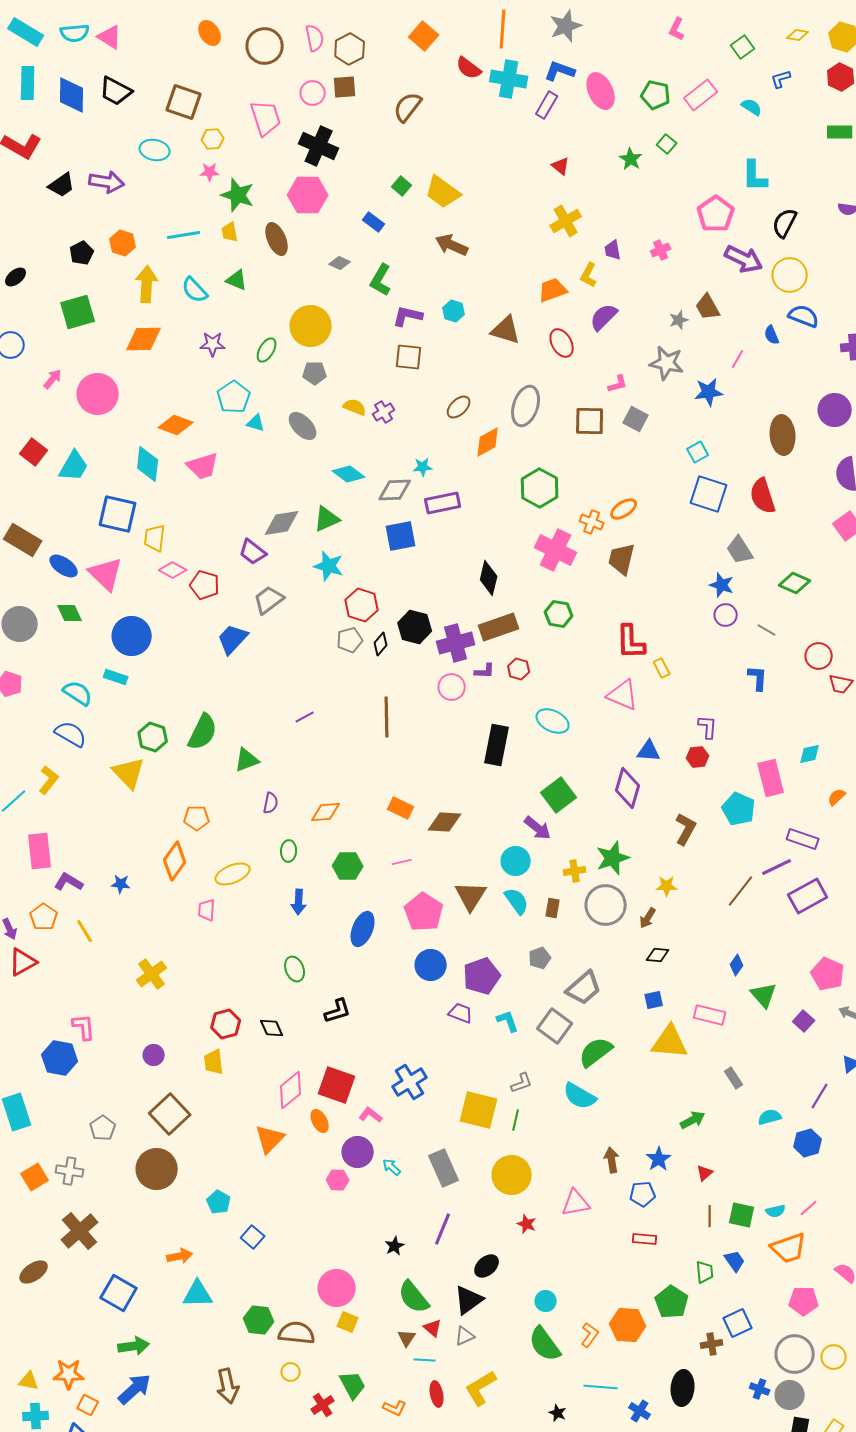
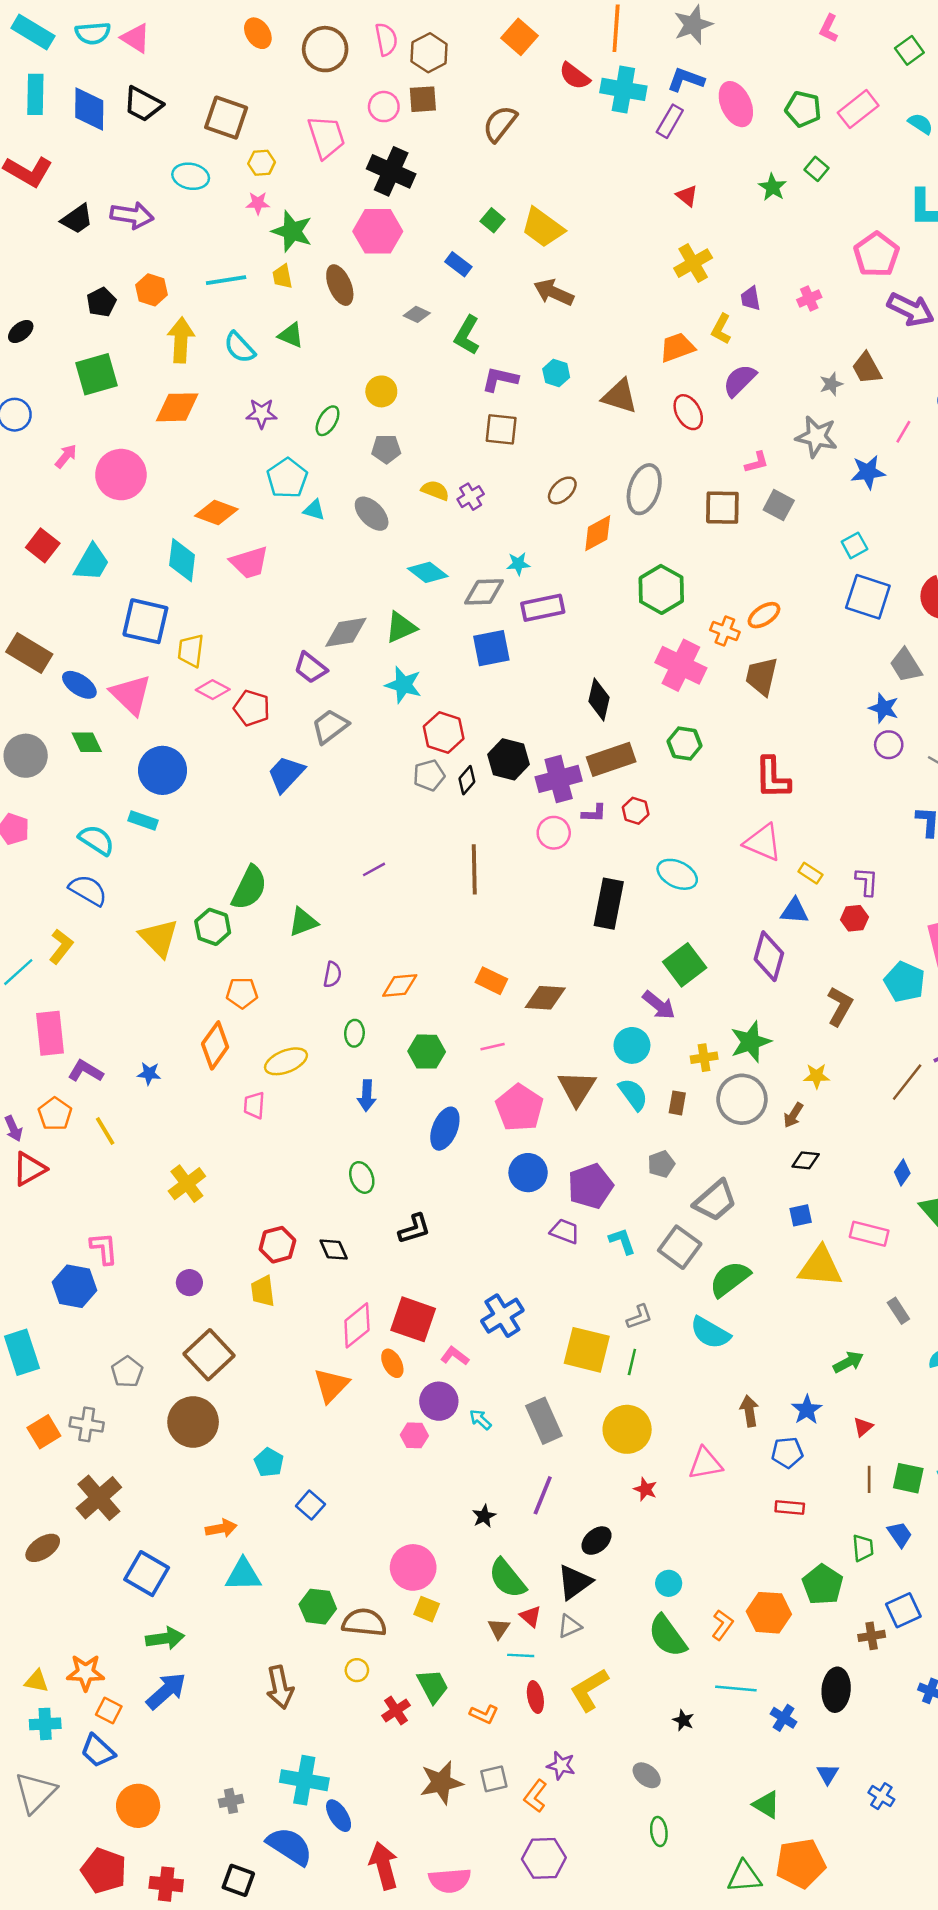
yellow circle: (311, 326) -> (381, 391), size x0.6
yellow rectangle: (662, 668) -> (810, 873), moved, turned -30
green hexagon: (153, 737) -> (213, 927), moved

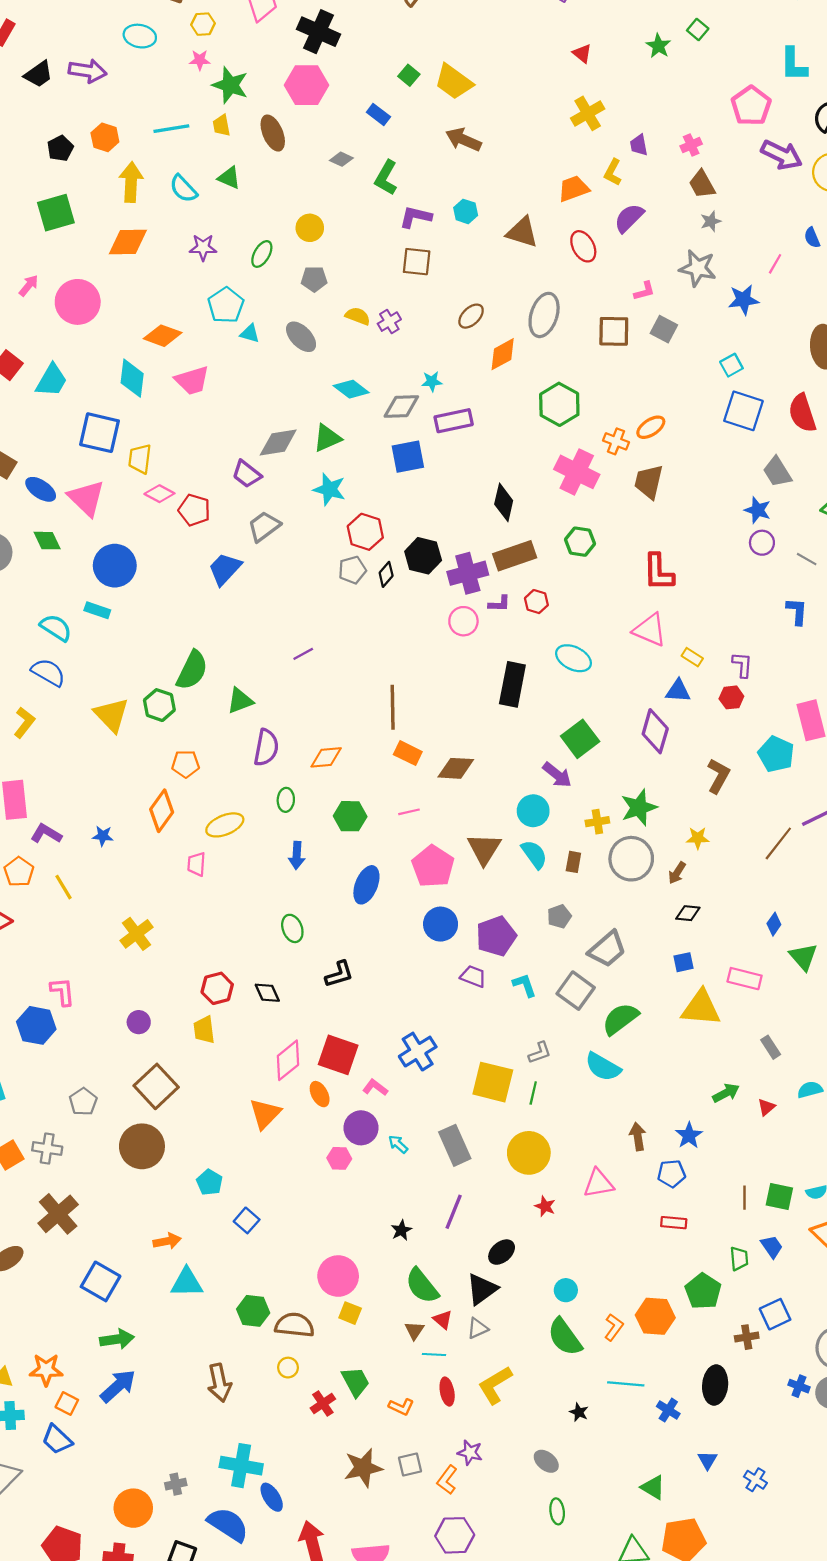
brown trapezoid: (867, 368) -> (702, 184), moved
brown line: (474, 869) -> (393, 707), moved
purple semicircle: (332, 975) -> (266, 748), size x1.6
red triangle: (863, 1427) -> (766, 1107), moved
orange circle: (138, 1806) -> (133, 1508), moved

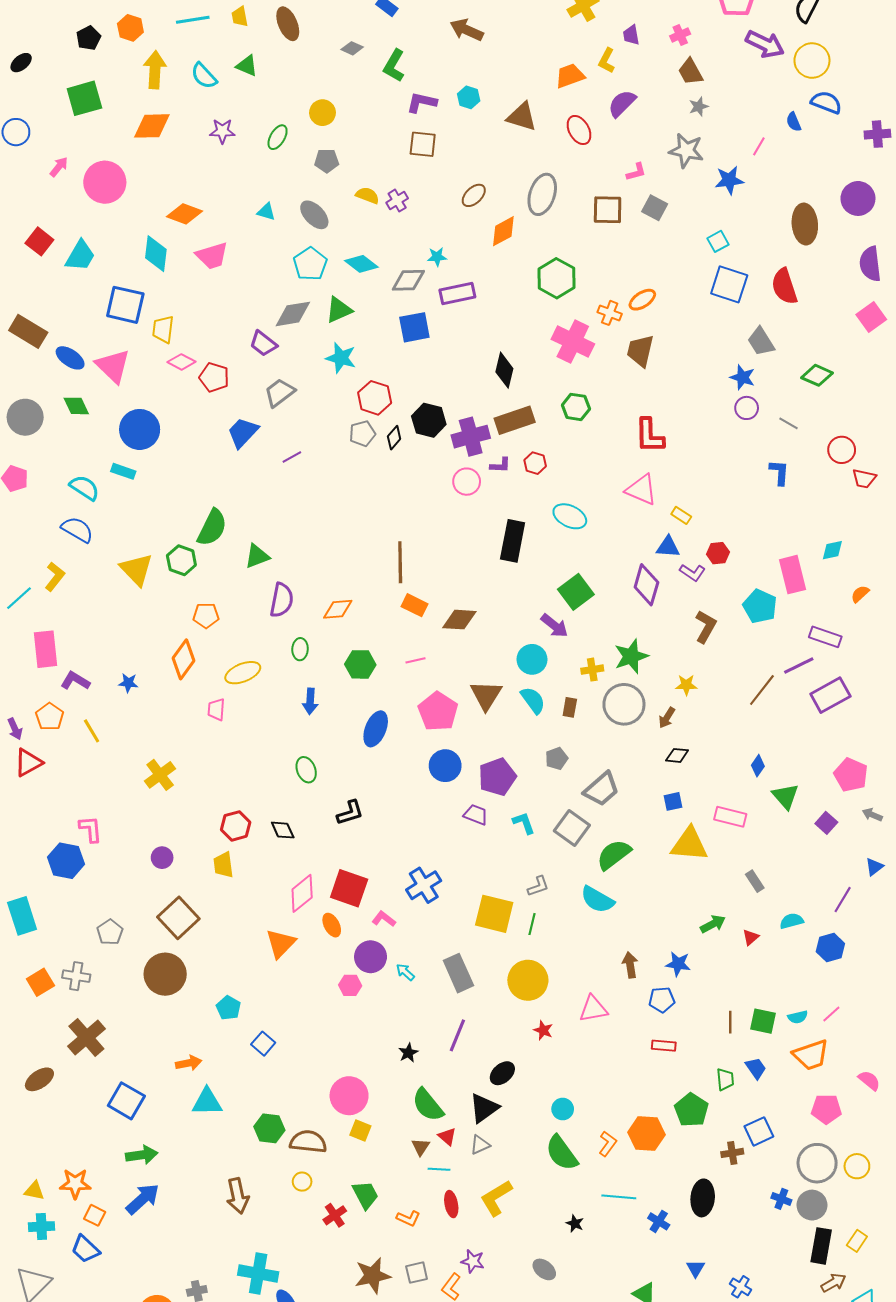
cyan pentagon: (226, 305) -> (310, 264), moved
purple line: (303, 654) -> (292, 457), moved
purple L-shape: (742, 665) -> (692, 573), moved, turned 120
blue star: (689, 1135) -> (678, 964), turned -30

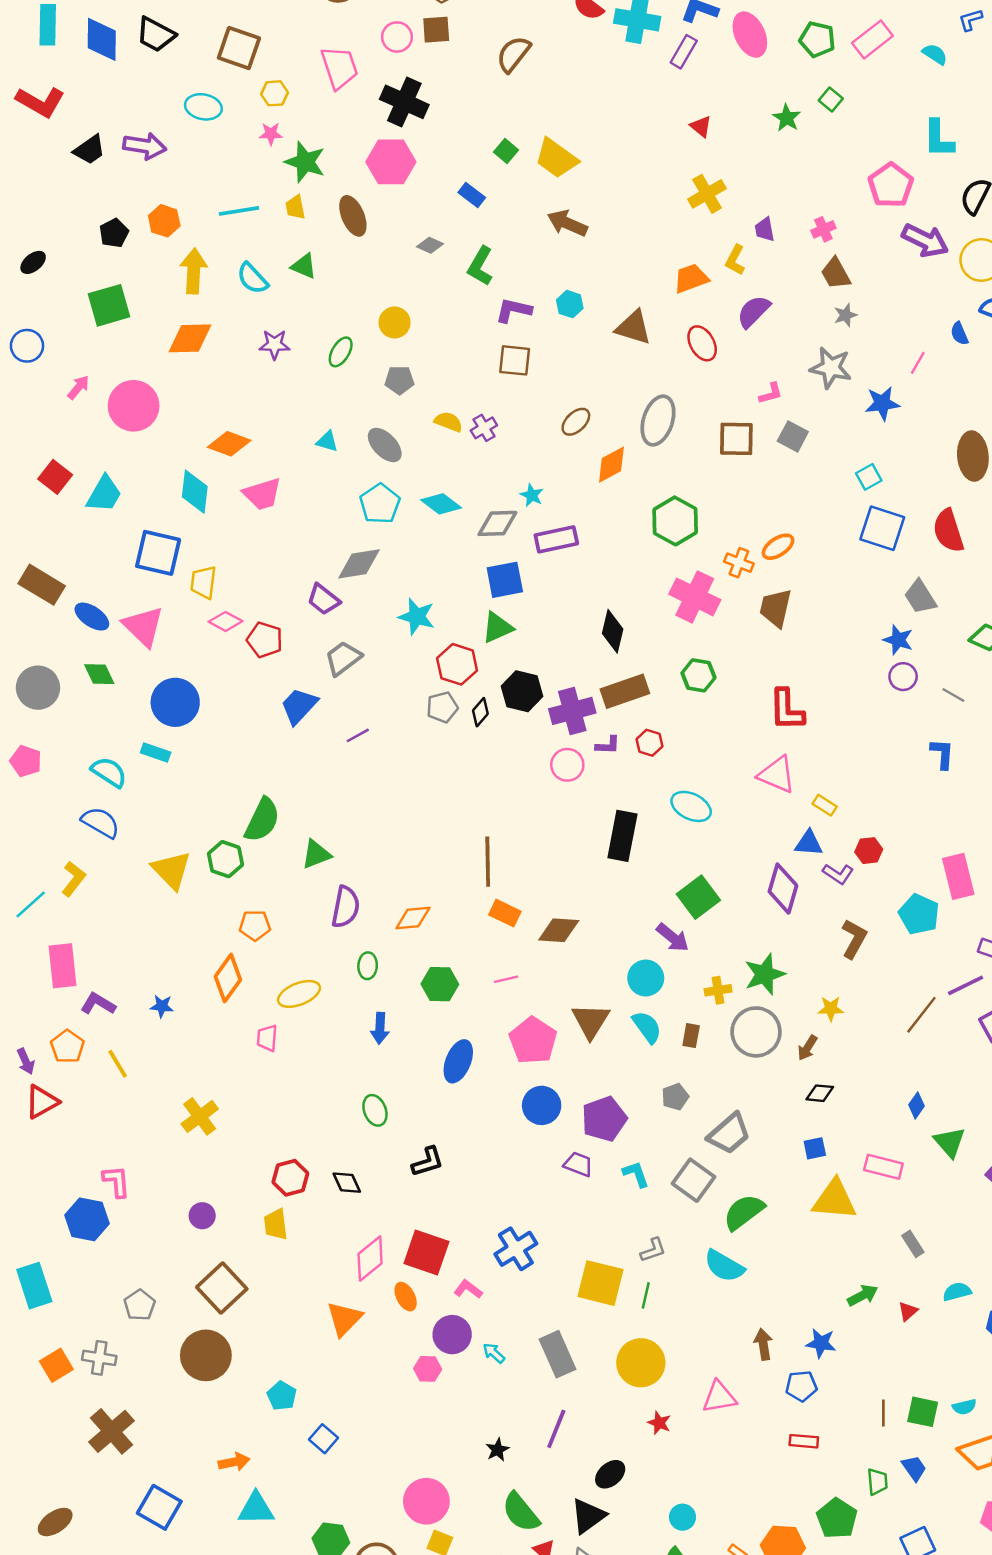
cyan star: (437, 257) -> (532, 495), turned 30
green triangle: (339, 310) -> (497, 628), moved
brown ellipse: (39, 1079) -> (55, 1522), moved

